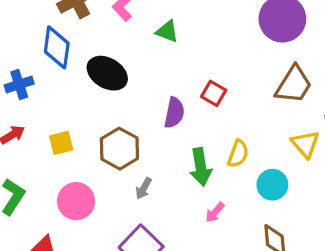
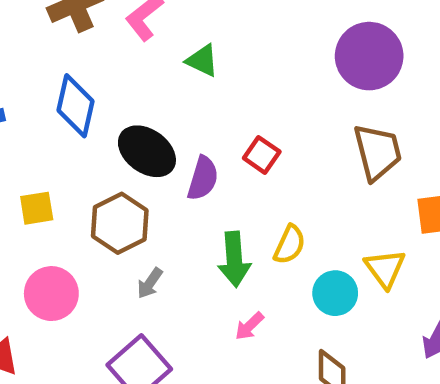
blue diamond: (57, 47) -> (75, 106), moved
black ellipse: (107, 73) -> (147, 151), moved
brown trapezoid: (294, 85) -> (378, 152), turned -51
yellow triangle: (305, 144) -> (385, 268), moved

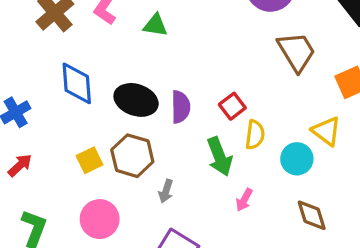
red square: (262, 155) -> (232, 106), moved, turned 35
yellow square: (37, 208) -> (89, 160), moved

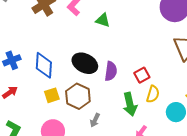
blue diamond: (77, 83) -> (44, 65), moved

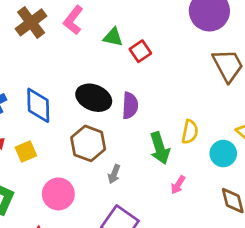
red square: (142, 75) -> (140, 51), moved
yellow square: (52, 95) -> (26, 152), moved

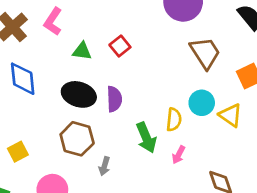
green triangle: (113, 37) -> (82, 51), moved
blue diamond: (38, 105) -> (23, 79), moved
cyan circle: (223, 154) -> (202, 103), moved
pink arrow: (178, 185) -> (179, 155), moved

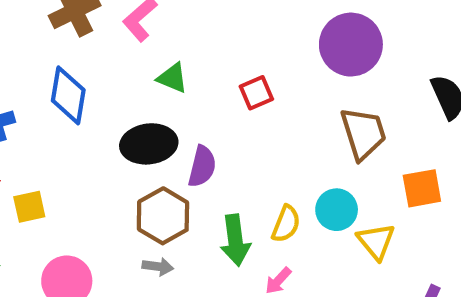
red square: (120, 46) -> (256, 93), moved
black ellipse: (79, 94) -> (149, 144), turned -40
brown hexagon: (77, 139) -> (163, 216), moved
gray arrow: (104, 166) -> (158, 267), turned -114

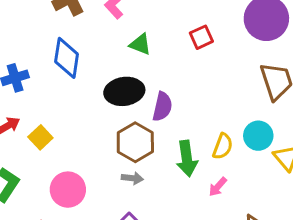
red square: (256, 93) -> (201, 37), moved
yellow square: (29, 207) -> (40, 137), turned -30

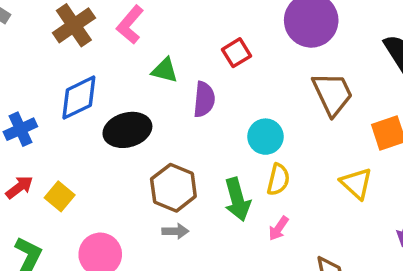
blue diamond: (67, 58) -> (79, 98), turned 63
black ellipse: (124, 91) -> (127, 130), moved
purple semicircle: (162, 107) -> (204, 99), moved
cyan circle: (258, 136) -> (265, 137), moved

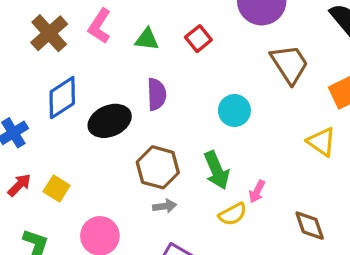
green triangle: (165, 70) -> (147, 39), moved
purple semicircle: (204, 99) -> (157, 94), moved
yellow semicircle: (278, 180) -> (233, 214), moved, turned 56

